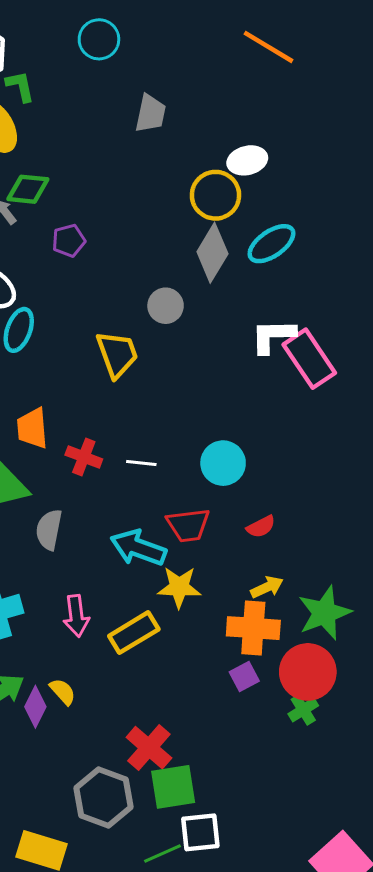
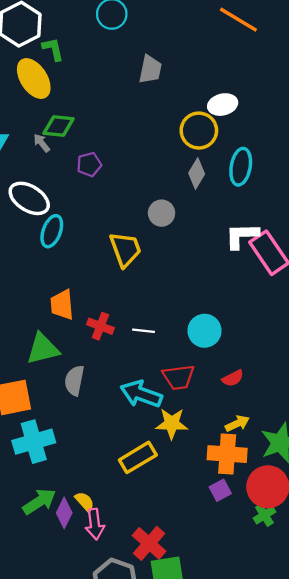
cyan ellipse: (271, 244) -> (241, 167), turned -45
gray diamond: (212, 253) -> (197, 174), size x0.7
pink arrow: (76, 616) -> (95, 524), moved

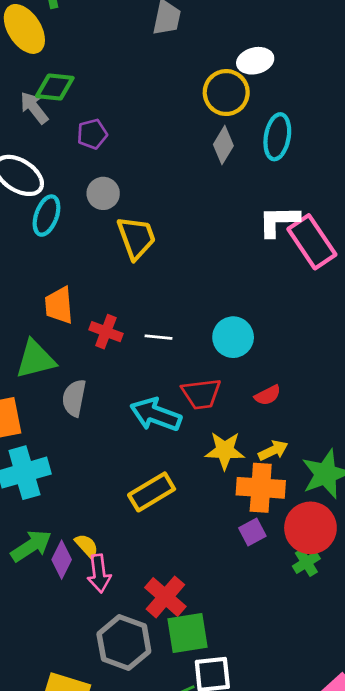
gray arrow: (42, 143) -> (34, 108), size x1.4
gray circle: (162, 213) -> (103, 193), moved
yellow star: (172, 423) -> (225, 450), moved

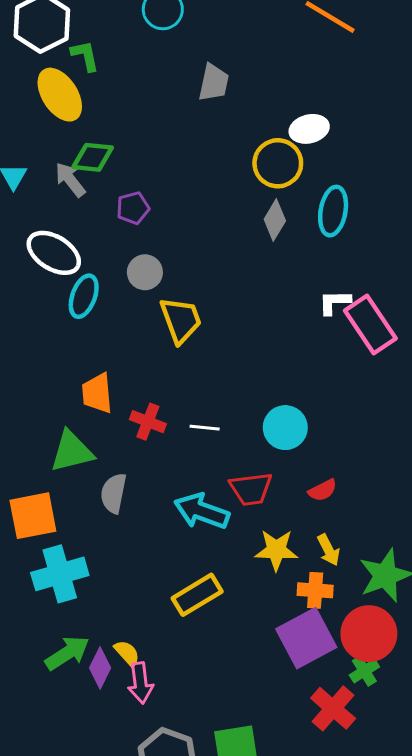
white L-shape: (279, 221) -> (335, 302), size x0.7
yellow arrow: (273, 450) -> (329, 550), turned 88
orange cross: (261, 488) -> (315, 590), size x0.7
purple square: (252, 532) -> (306, 638), size x2.0
red cross: (165, 597) -> (333, 708), moved

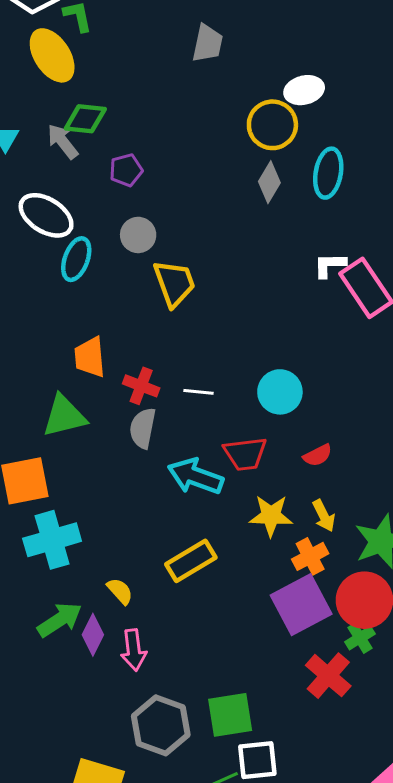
gray semicircle: (114, 493) -> (143, 428), moved
orange cross: (315, 590) -> (310, 556), turned -32
yellow semicircle: (127, 653) -> (120, 591), moved

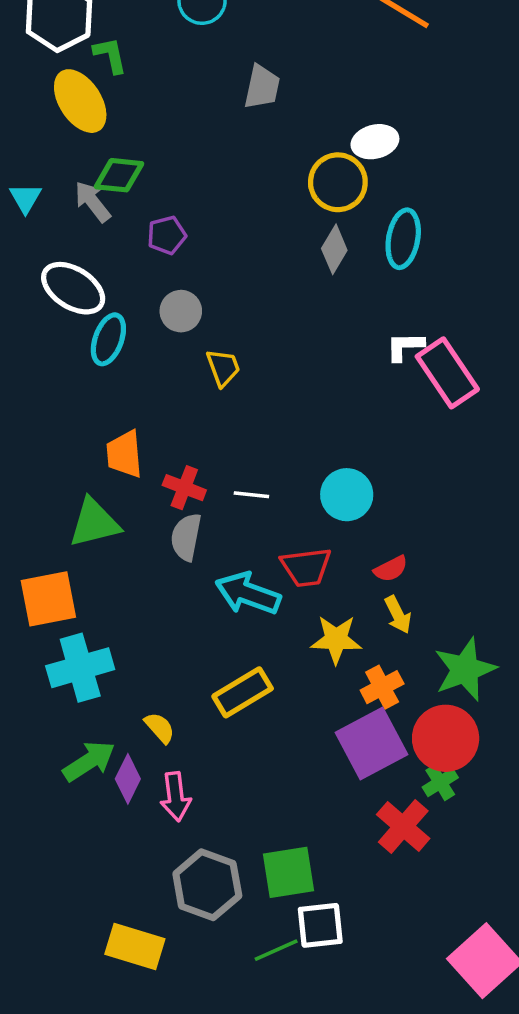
yellow trapezoid: (174, 283) -> (223, 368), size x0.7
yellow arrow: (324, 516) -> (398, 615), moved

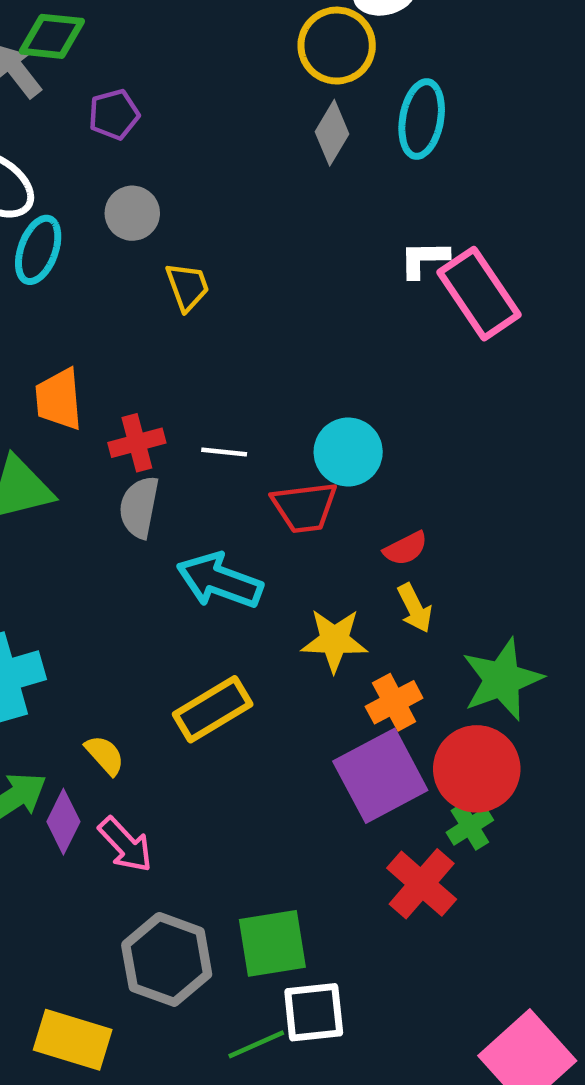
red cross: (184, 488) -> (137, 443), turned -36
red trapezoid: (306, 567) -> (305, 507), moved
pink arrow: (175, 797) -> (125, 845), turned -36

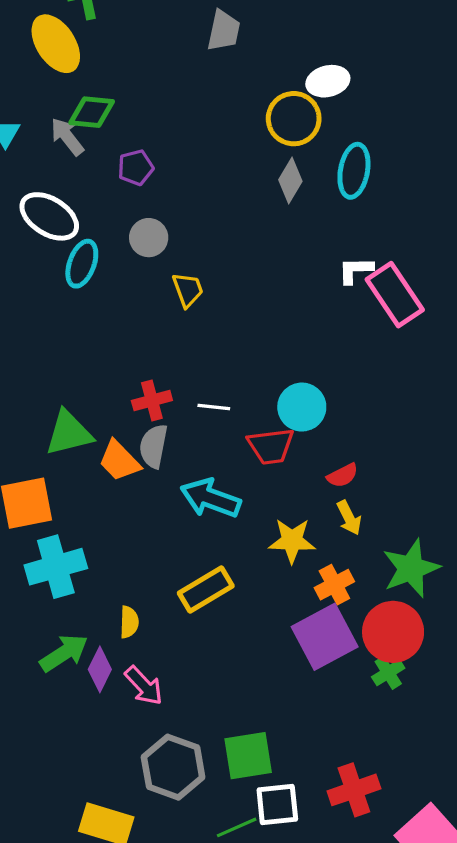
orange trapezoid: (59, 399) -> (119, 461), moved, turned -39
yellow semicircle: (105, 755) -> (129, 622), turned 44
red cross: (422, 884) -> (354, 790), moved, turned 30

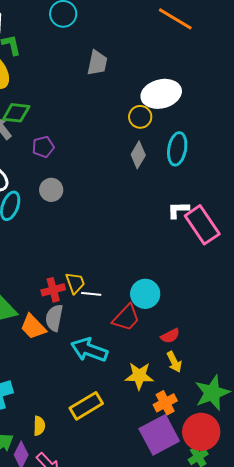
white ellipse: (328, 81) -> (161, 94), size x1.5
yellow circle: (294, 119) -> (140, 117), size x0.7
yellow trapezoid: (188, 290) -> (75, 283), moved
red trapezoid: (271, 446) -> (126, 318), turned -40

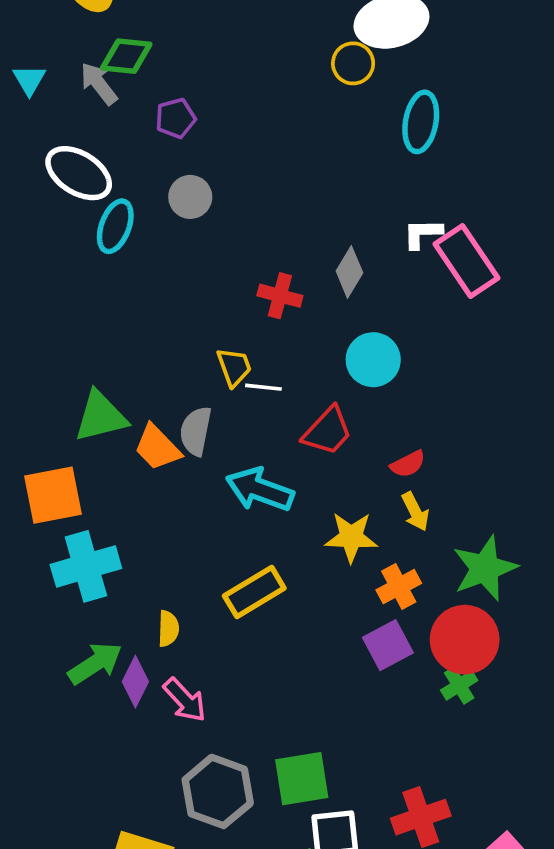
gray diamond: (138, 155) -> (349, 272), moved
red cross: (53, 290) -> (280, 296), moved, turned 30
cyan circle: (145, 294) -> (373, 360), moved
purple square: (159, 435) -> (388, 645), size x0.7

